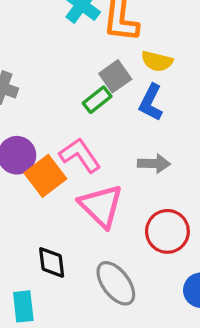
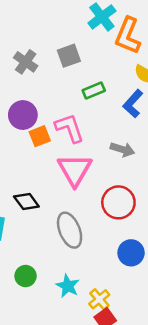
gray square: (115, 76) -> (69, 56), moved
orange square: (45, 176) -> (40, 136), size x0.7
black diamond: (52, 262) -> (26, 201), turned -45

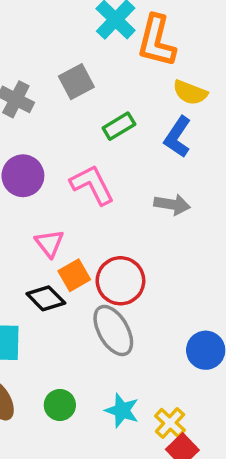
orange square: (40, 136) -> (74, 275), moved
pink triangle: (75, 170) -> (49, 243), moved, size x0.6
red circle: (118, 202) -> (120, 281), moved

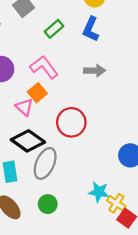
orange square: (74, 275) -> (37, 93), moved
black diamond: (46, 298) -> (28, 141), size x1.4
gray ellipse: (113, 330) -> (45, 163), moved, turned 64
cyan star: (122, 410) -> (99, 192), moved

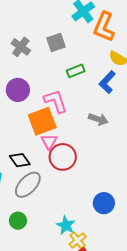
orange square: (37, 93) -> (42, 121), size x1.6
pink triangle: (24, 107) -> (49, 142), moved
black diamond: (28, 141) -> (20, 160), size x0.7

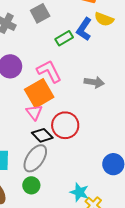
blue L-shape: (107, 82) -> (84, 29), moved
pink triangle: (49, 142) -> (34, 112), moved
black diamond: (20, 160) -> (42, 135), moved
green circle: (18, 221) -> (31, 185), moved

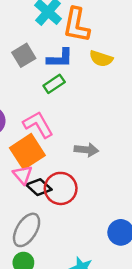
blue L-shape: (84, 29) -> (60, 58), moved, turned -120
gray arrow: (94, 82) -> (86, 150), moved
black diamond: (42, 135) -> (39, 187), moved

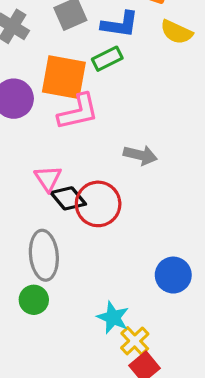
pink L-shape: (38, 124) -> (78, 112), turned 100
orange square: (27, 152) -> (64, 77), moved, turned 36
gray ellipse: (27, 230) -> (44, 255), turned -44

